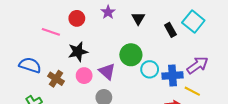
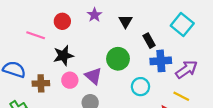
black rectangle: (170, 30) -> (149, 41), moved
cyan circle: (150, 69) -> (140, 87), moved
blue cross: (173, 76) -> (161, 61), moved
brown cross: (56, 79) -> (41, 83), turned -35

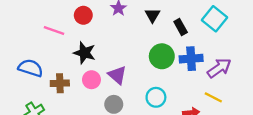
black rectangle: (149, 41) -> (181, 27), moved
black star: (63, 56) -> (84, 53), turned 30
green circle: (118, 59) -> (162, 56), moved
cyan circle: (140, 87) -> (156, 97), moved

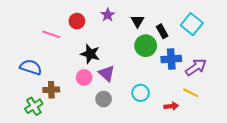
black star: (84, 53) -> (90, 54), moved
green circle: (162, 56) -> (146, 46), moved
brown cross: (60, 83) -> (51, 90), moved

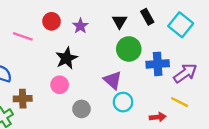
purple star: (108, 15) -> (80, 26), moved
black rectangle: (162, 31) -> (147, 17), moved
black star: (90, 54) -> (67, 58), turned 30
purple triangle: (107, 73) -> (113, 80), moved

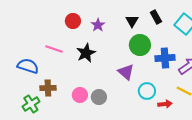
pink line: (23, 36) -> (54, 49), moved
pink circle: (60, 85) -> (80, 95), moved
cyan circle: (123, 102) -> (147, 91), moved

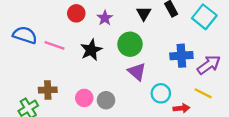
green circle: (140, 45) -> (130, 44), moved
blue semicircle: (28, 66) -> (25, 35), moved

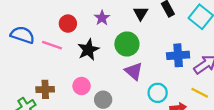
red circle: (76, 13) -> (68, 24), moved
pink circle: (84, 98) -> (82, 86), moved

